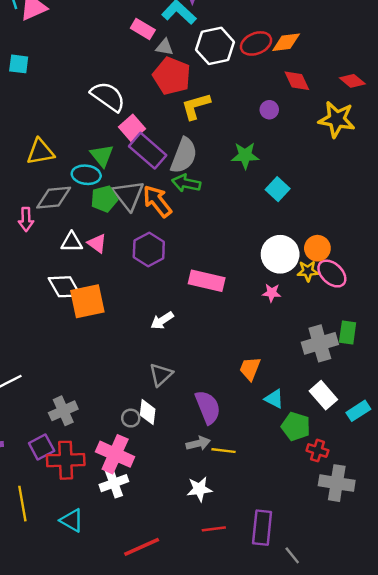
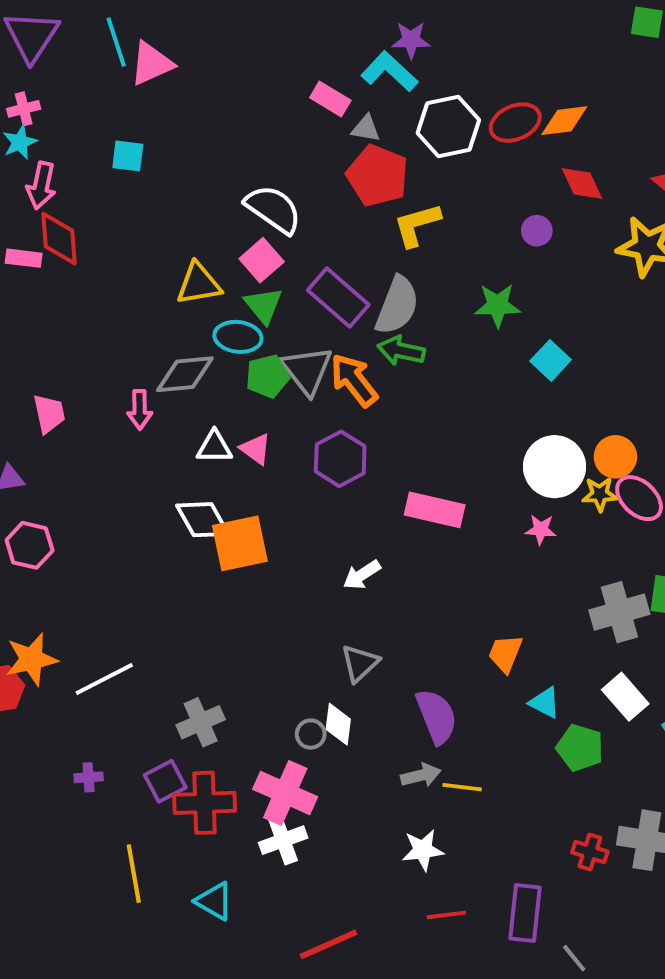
pink square: (132, 128) -> (262, 260), moved
yellow triangle: (40, 152) -> (199, 284), moved
red cross: (317, 451) -> (590, 852), moved

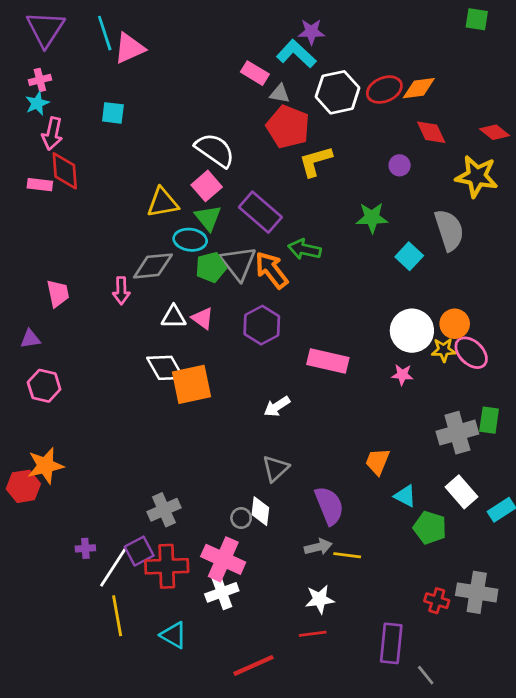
gray semicircle: (397, 305) -> (449, 230), moved, turned -39
white line: (104, 679) -> (113, 568), moved, turned -30
red line: (446, 915) -> (313, 634), moved

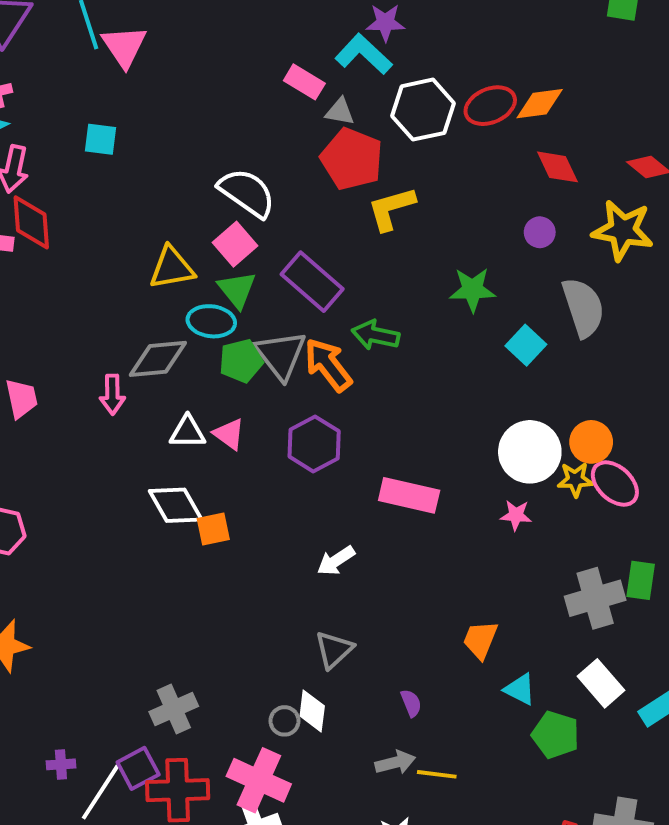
pink triangle: (130, 48) -> (124, 46), turned -40
purple circle: (400, 165) -> (540, 232), moved
orange square: (191, 384) -> (213, 529), size x0.6
purple semicircle: (329, 506) -> (411, 703), size x0.5

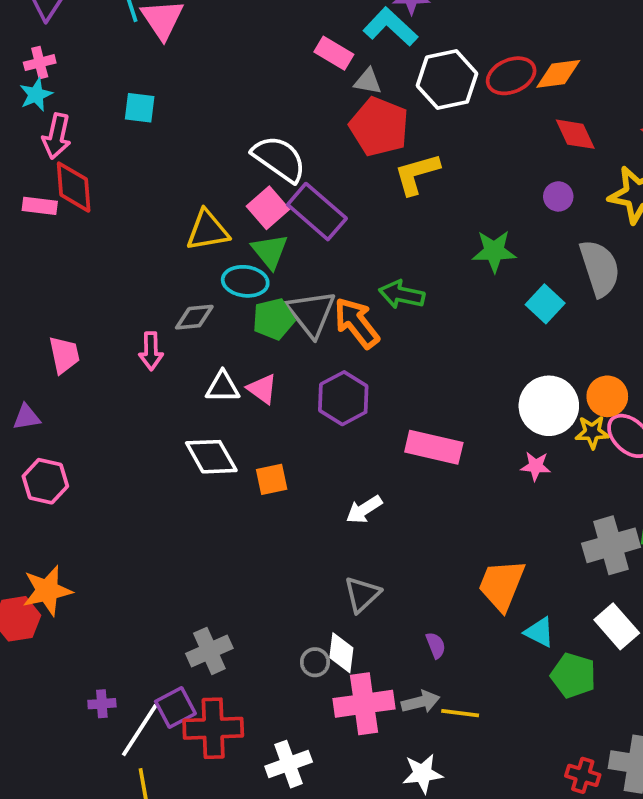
purple rectangle: (312, 282) -> (317, 212), moved
gray diamond: (158, 359) -> (194, 317), size x0.7
orange square: (213, 529) -> (272, 479), moved
orange trapezoid: (480, 640) -> (502, 585), size x1.4
pink cross: (259, 780) -> (364, 704), moved, turned -32

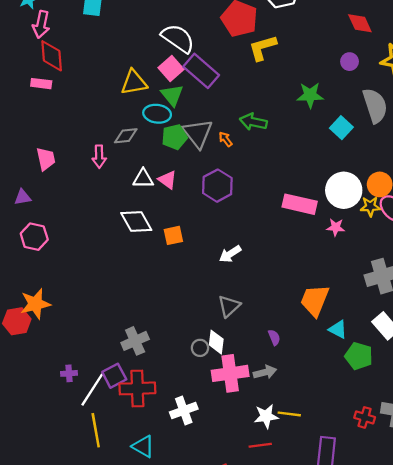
pink rectangle: (40, 206) -> (41, 84), moved
orange arrow: (356, 323) -> (225, 139), size x0.5
pink rectangle: (434, 447) -> (300, 204), moved
yellow line: (460, 713) -> (289, 414), moved

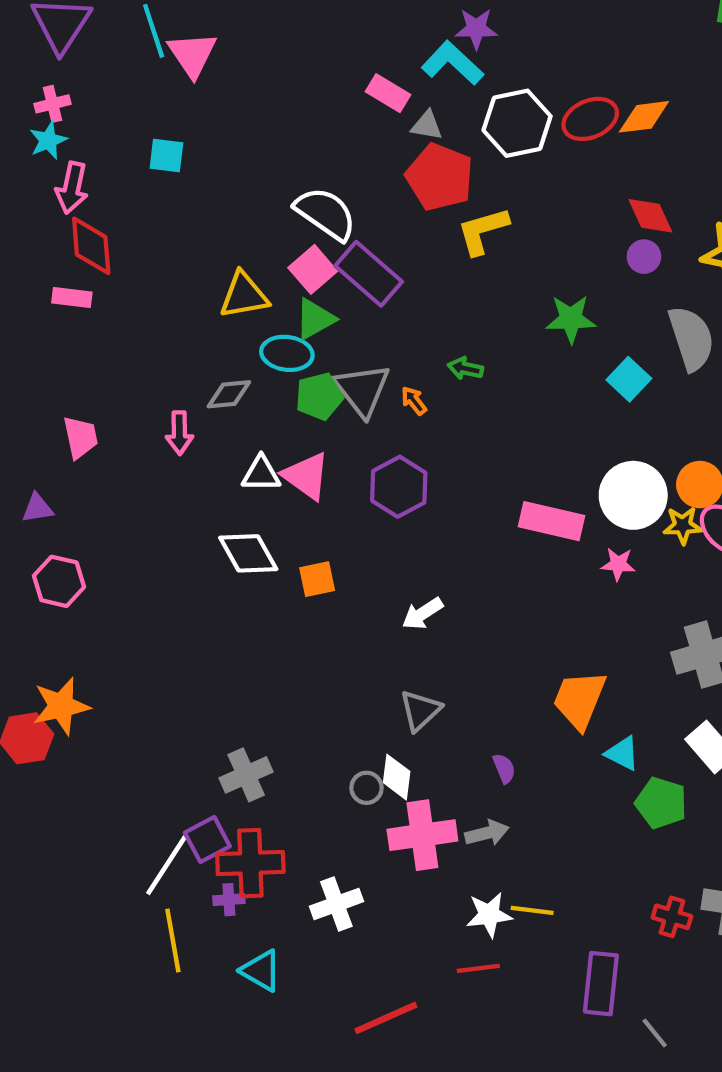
red diamond: (360, 23) -> (650, 216), moved
green triangle: (172, 95) -> (315, 319), turned 40
green arrow: (253, 122) -> (465, 368), size x0.7
pink triangle: (168, 180) -> (306, 476), size x1.4
purple cross: (69, 373) -> (229, 900), moved

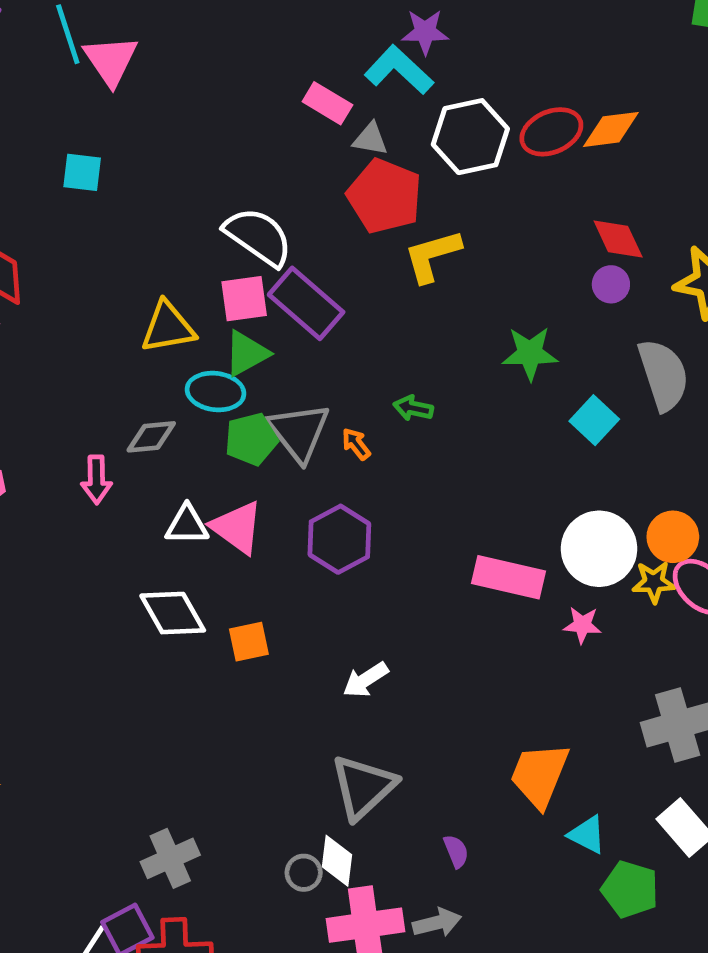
pink square: (313, 269) -> (244, 299), turned 33
gray triangle: (420, 710) -> (363, 787), size x1.4

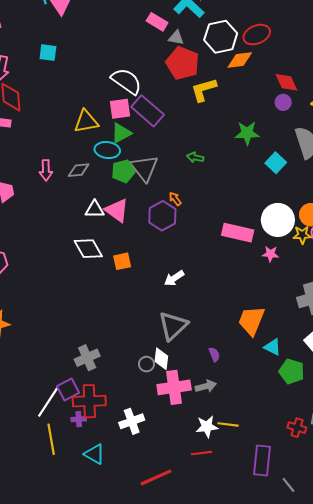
orange diamond: (611, 129) -> (240, 60), moved
orange arrow: (356, 444) -> (175, 199), moved
pink arrow: (96, 480) -> (46, 170), moved

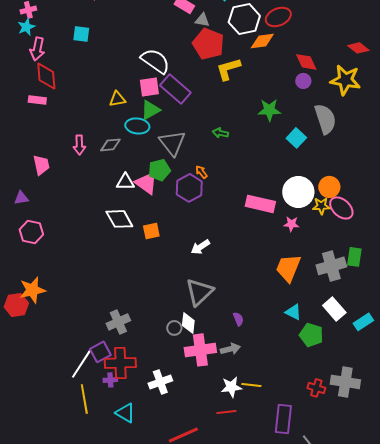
yellow triangle: (86, 121) -> (117, 99), size x0.7
green pentagon: (123, 171) -> (159, 170), moved
orange trapezoid: (251, 321) -> (288, 268), moved

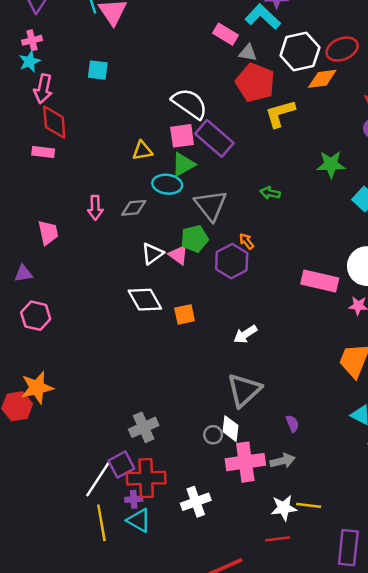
white triangle: (125, 182) -> (152, 254), turned -36
pink triangle: (146, 183) -> (178, 255), size x0.7
cyan triangle: (125, 413) -> (139, 520), moved

